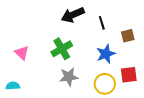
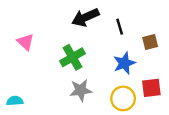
pink triangle: (22, 53) -> (25, 42), moved

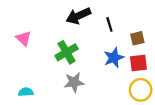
red square: (151, 88) -> (138, 63), moved
yellow circle: (123, 98) -> (141, 90), moved
cyan semicircle: (15, 101) -> (26, 92), moved

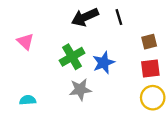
black line: (109, 24) -> (119, 17), moved
blue star: (114, 58) -> (104, 63), moved

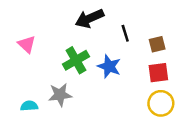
black line: (119, 17) -> (125, 33), moved
blue star: (104, 63) -> (109, 66), turned -30
gray star: (80, 89) -> (60, 95), moved

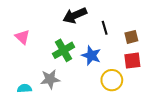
yellow circle: (161, 103) -> (112, 80), moved

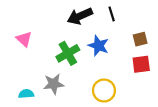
black line: (105, 28) -> (112, 14), moved
blue star: (91, 55) -> (98, 46), moved
yellow circle: (112, 80) -> (104, 91), moved

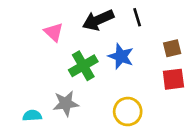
pink triangle: (24, 39) -> (54, 32), moved

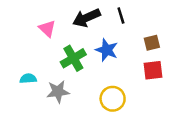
cyan semicircle: (32, 116) -> (28, 79), moved

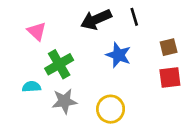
pink triangle: (47, 29) -> (37, 31), moved
green cross: (73, 58) -> (59, 64), moved
yellow circle: (113, 99) -> (111, 109), moved

